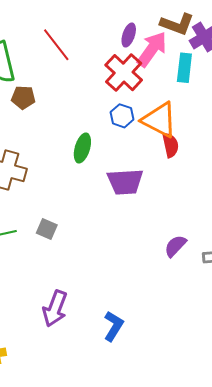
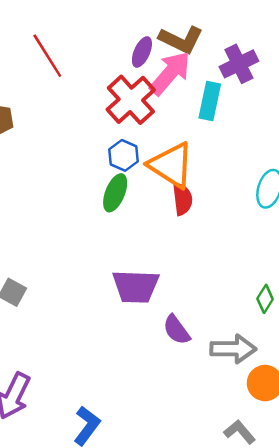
brown L-shape: (177, 24) -> (181, 40), moved
green ellipse: (82, 148) -> (115, 193), moved
purple trapezoid: (125, 182) -> (136, 286), moved
purple semicircle: (175, 246) -> (176, 330), turned -85

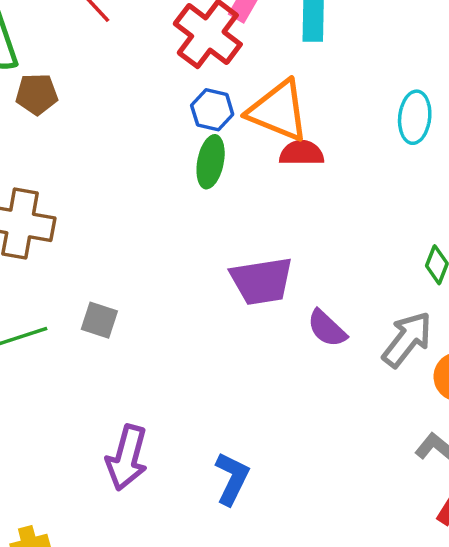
red semicircle: (182, 199) -> (302, 153), turned -72
gray arrow: (233, 349) -> (407, 339), turned -42

